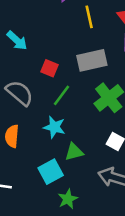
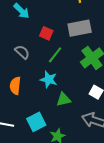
gray semicircle: (19, 93) -> (22, 52), size x0.7
cyan square: (51, 172) -> (36, 122), moved

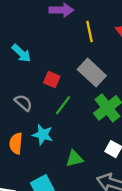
gray rectangle: (80, 28) -> (92, 72), turned 55
cyan star: (49, 80) -> (43, 135), moved

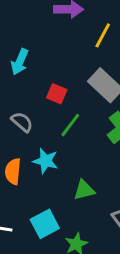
yellow line: (90, 31) -> (103, 35), turned 40
cyan arrow: (21, 53) -> (20, 62), turned 70

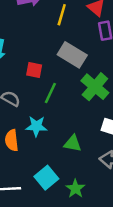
green triangle: (84, 190) -> (73, 143), turned 36

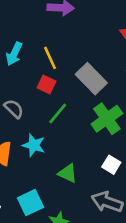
yellow line: (62, 15) -> (50, 58), moved, turned -55

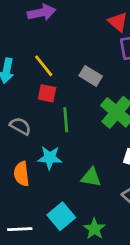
gray rectangle: (91, 79) -> (91, 76), size x0.7
green line: (58, 114) -> (66, 120), turned -30

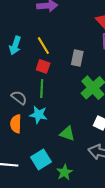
gray rectangle: (91, 76) -> (77, 58), turned 63
green line: (66, 120) -> (42, 88), moved
gray semicircle: (20, 126) -> (19, 98), moved

